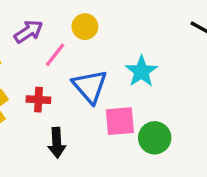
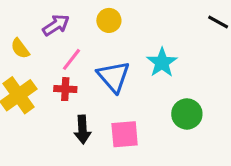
pink line: (55, 55) -> (72, 59), moved
pink square: (120, 121) -> (125, 134), moved
green circle: (155, 138) -> (187, 114), moved

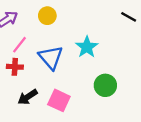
black arrow: (82, 130) -> (28, 97), turned 60
pink square: (125, 134) -> (59, 100), turned 30

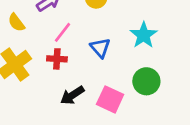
blue triangle: (51, 57) -> (100, 48), size x0.7
green circle: (105, 85) -> (146, 81), moved

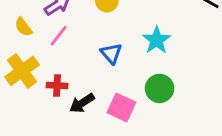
pink line: (63, 32) -> (59, 36), moved
red cross: (57, 59) -> (57, 86), moved

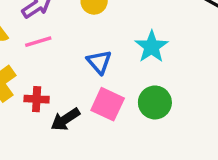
pink line: (59, 36) -> (38, 42), turned 35
pink square: (121, 107) -> (108, 104), moved

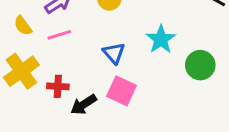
green circle: (155, 102) -> (200, 65), moved

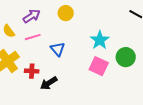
blue triangle: (114, 53) -> (58, 49), moved
pink square: (121, 91) -> (99, 66), moved

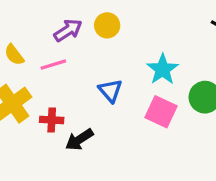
purple arrow: (32, 16) -> (68, 30), moved
blue triangle: (58, 49) -> (110, 91), moved

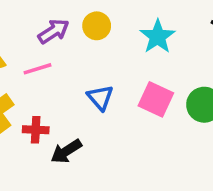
cyan star: (163, 69) -> (158, 37), moved
pink square: (161, 112) -> (156, 99), moved

